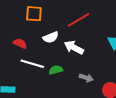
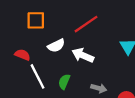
white line: (32, 64) -> (38, 76), turned 50
green semicircle: (56, 70) -> (64, 82), turned -48

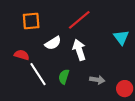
white arrow: (83, 55) -> (79, 50), turned 54

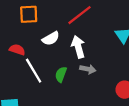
gray arrow: (97, 80) -> (88, 69), moved

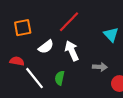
gray arrow: (88, 69) -> (100, 67), moved

